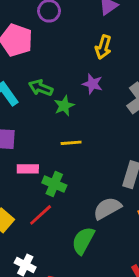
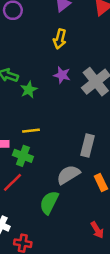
purple star: (92, 84) -> (62, 75), moved
yellow line: (71, 143) -> (31, 131), moved

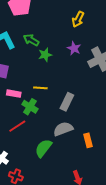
gray rectangle: (88, 145) -> (67, 102), moved

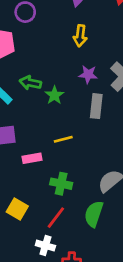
gray rectangle: (67, 102) -> (96, 106), moved
green cross: (30, 107) -> (61, 184), moved
red line: (17, 126) -> (56, 218), moved

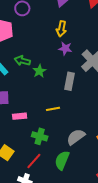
purple star: (88, 74) -> (65, 48), moved
yellow line: (63, 139) -> (53, 109), moved

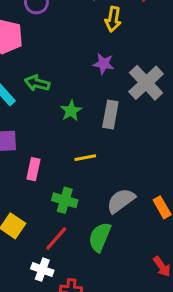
yellow arrow: (61, 29) -> (113, 19), moved
green star: (39, 71) -> (71, 111), moved
pink rectangle: (20, 116) -> (33, 169), turned -72

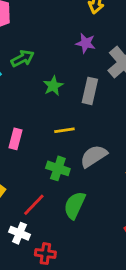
green arrow: (37, 83) -> (23, 58), turned 135
green cross: (65, 200) -> (58, 168), moved
gray semicircle: (121, 201) -> (94, 156), moved

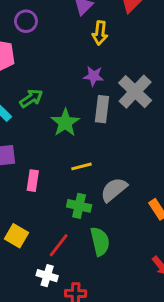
green star: (53, 86) -> (65, 123), size x1.4
gray rectangle: (90, 91) -> (102, 109), moved
green semicircle: (75, 205) -> (100, 241), turned 148

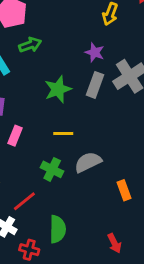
green arrow: (31, 98) -> (30, 45), moved
green semicircle: (100, 241) -> (58, 229), moved

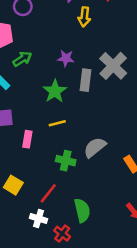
purple star: (95, 52) -> (66, 58), moved
yellow line: (63, 133) -> (57, 123), moved
red cross: (29, 250) -> (62, 234), turned 35

